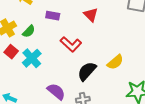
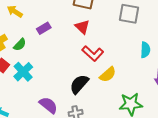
purple rectangle: (53, 16) -> (44, 28), turned -40
red L-shape: (71, 44) -> (93, 53), moved

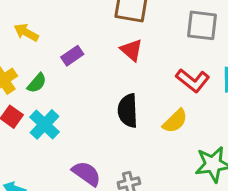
red L-shape: (93, 53) -> (193, 80), moved
black semicircle: (79, 84) -> (128, 111), moved, turned -40

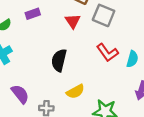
gray square: (202, 25) -> (104, 15), moved
yellow semicircle: (175, 121) -> (75, 91), moved

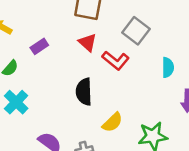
gray square: (104, 15) -> (136, 31), moved, turned 30
red L-shape: (107, 53) -> (116, 60), moved

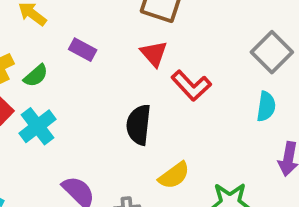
gray square: (136, 31) -> (272, 52), moved
purple rectangle: (39, 46) -> (83, 50), turned 54

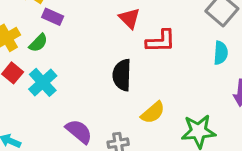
purple rectangle: (83, 50) -> (53, 17), moved
red L-shape: (191, 86) -> (161, 41), turned -44

